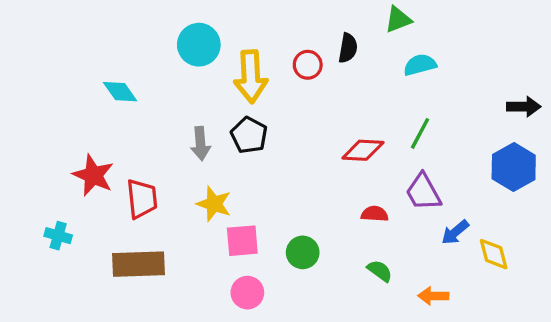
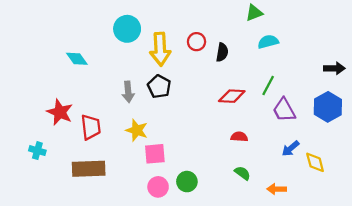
black semicircle: (348, 48) -> (222, 52), moved
purple trapezoid: (423, 192) -> (284, 110), moved
green circle: (303, 252) -> (187, 182), moved

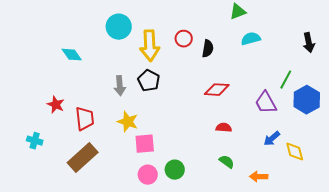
black arrow: (334, 68) -> (309, 43), moved, turned 78
green line: (268, 85) -> (286, 80), moved
red star: (60, 112) -> (56, 105), size x0.7
brown rectangle: (89, 169) -> (83, 158), turned -40

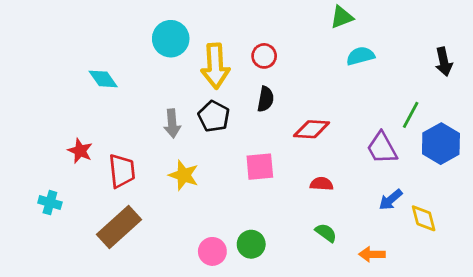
black semicircle: (208, 49) -> (266, 99), moved
pink square: (145, 144) -> (260, 167), moved

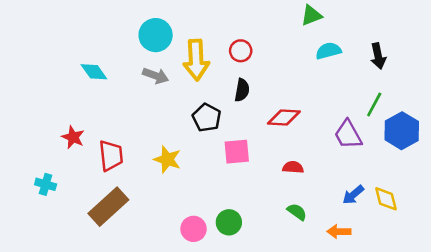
black arrow: (444, 62) -> (378, 56), moved
black pentagon: (214, 116) -> (207, 118), moved
gray arrow: (172, 123) -> (156, 76), moved, turned -65
blue arrow: (391, 200) -> (353, 195), moved

